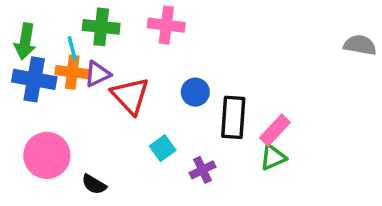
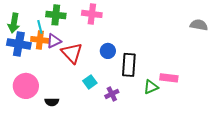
pink rectangle: (275, 130) -> (169, 78), moved, turned 54
black semicircle: (94, 184) -> (52, 102), turned -32

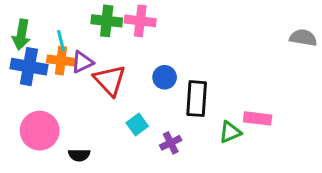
green cross: (56, 15) -> (107, 21), moved

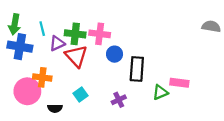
green cross: (107, 21) -> (75, 34), moved
pink cross: (140, 21) -> (100, 34), moved
orange cross: (61, 61) -> (42, 77), moved
cyan square: (137, 125) -> (80, 94), moved

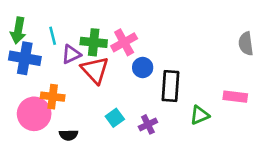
gray semicircle: (211, 26) -> (246, 44), moved, turned -108
pink cross: (100, 34) -> (124, 42), turned -36
pink rectangle: (179, 83) -> (235, 97), moved
cyan square: (80, 94) -> (115, 118), moved

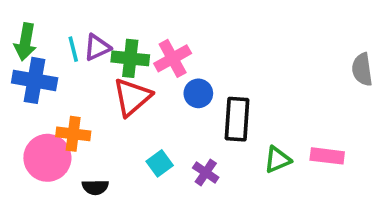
gray semicircle: (246, 44) -> (362, 69), moved
purple triangle: (71, 54) -> (97, 47), moved
red triangle: (95, 70) -> (132, 97), turned 32
pink rectangle: (235, 97) -> (327, 156), moved
purple cross: (148, 124) -> (206, 173), turned -30

